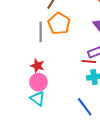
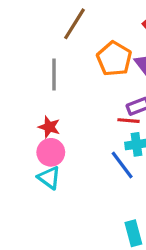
orange pentagon: (59, 24) -> (114, 59), moved
blue line: (85, 107) -> (122, 165), moved

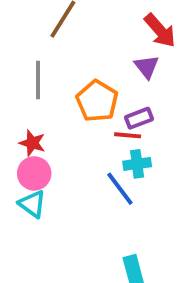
orange pentagon: (114, 59) -> (97, 101), moved

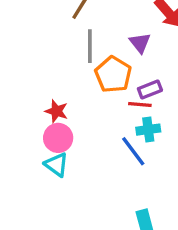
purple triangle: (147, 67) -> (140, 43), moved
gray line: (38, 80) -> (90, 46), moved

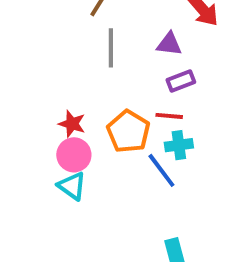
purple triangle: (140, 43) -> (169, 44), turned -45
orange pentagon: (113, 74) -> (128, 132), moved
purple rectangle: (150, 89) -> (181, 81), moved

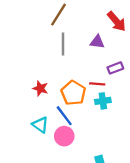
purple rectangle: (181, 81) -> (115, 68), moved
pink circle: (74, 155) -> (64, 136), moved
blue line: (161, 170) -> (64, 116), moved

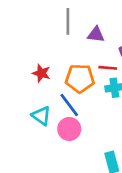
purple triangle: (97, 42) -> (96, 35), moved
orange pentagon: (73, 93) -> (80, 78), turned -30

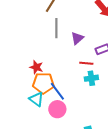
purple triangle: (96, 35) -> (77, 38), turned -48
orange pentagon: (80, 78) -> (43, 83), moved

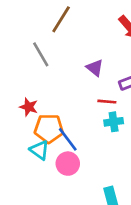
gray line: (56, 28) -> (41, 54), moved, turned -30
purple triangle: (77, 38) -> (95, 68), turned -40
red star: (36, 67) -> (29, 107), moved

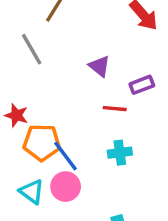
cyan cross: (114, 122) -> (120, 153), moved
cyan triangle: (39, 150) -> (32, 192), moved

